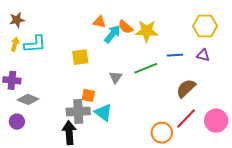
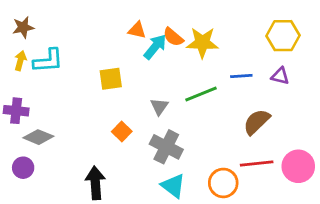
orange square: (88, 95) -> (122, 132), turned 32
gray cross: (78, 111) -> (166, 147), moved, turned 30
cyan triangle: (103, 112) -> (173, 186), moved
red line: (186, 119) -> (257, 164), turned 40

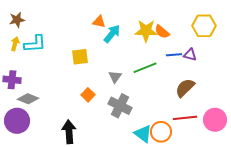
orange semicircle: (173, 37) -> (162, 32), moved
purple triangle: (280, 76) -> (190, 55), moved
purple circle: (23, 168) -> (17, 121), size x1.6
cyan triangle: (173, 186) -> (143, 134), moved

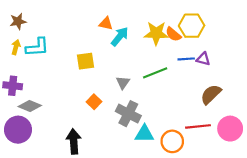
yellow hexagon: (204, 26) -> (192, 26), moved
brown semicircle: (185, 88) -> (211, 94), moved
cyan triangle: (143, 134) -> (144, 134), moved, turned -36

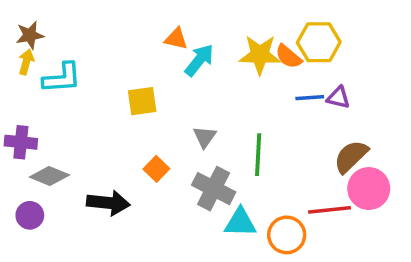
yellow arrow: (16, 47) -> (26, 62), moved
green line: (155, 73) -> (258, 155), moved, turned -65
pink circle: (230, 129) -> (369, 189), moved
purple circle: (18, 130) -> (30, 215), size x0.6
black arrow: (74, 141) -> (108, 203), moved, turned 100

